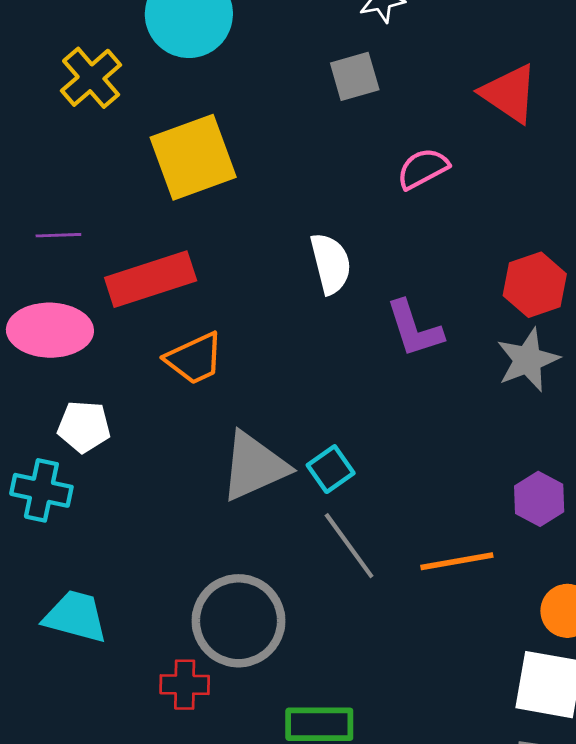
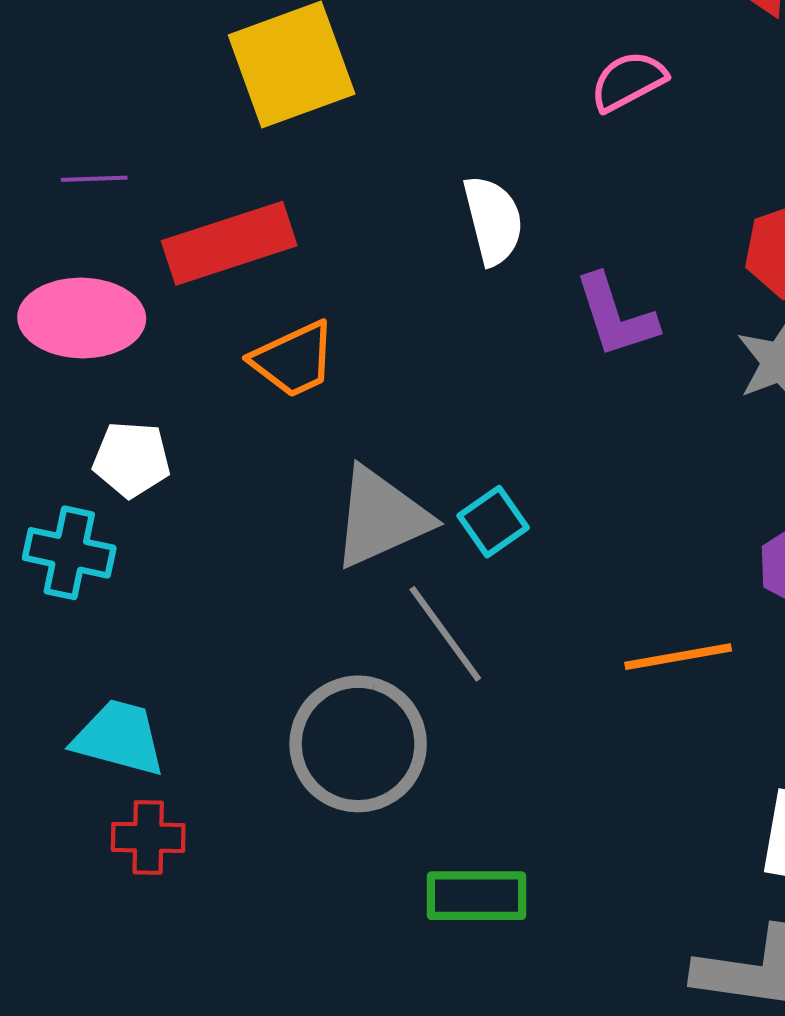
gray line: (349, 546) -> (445, 634), moved
red cross: (185, 685) -> (148, 837), moved

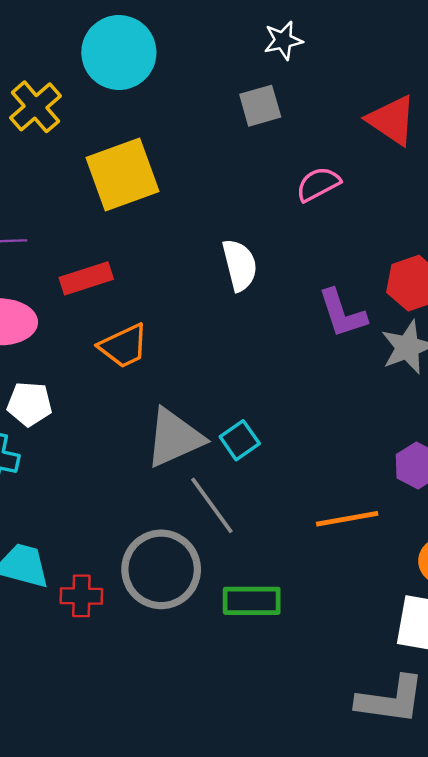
red rectangle: (229, 243) -> (86, 278), size x0.7
purple L-shape: (616, 316) -> (342, 313), moved
red cross: (148, 837) -> (81, 596), moved
green rectangle: (477, 896) -> (252, 601), moved

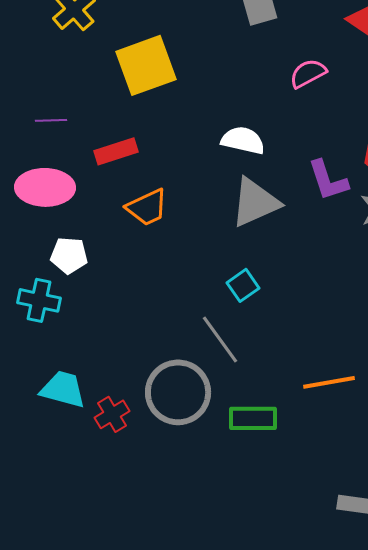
white semicircle: (240, 265) -> (243, 140), turned -63
gray triangle: (174, 438) -> (255, 202), moved
orange line: (347, 519) -> (329, 382), moved
red cross: (81, 596) -> (112, 414), turned -32

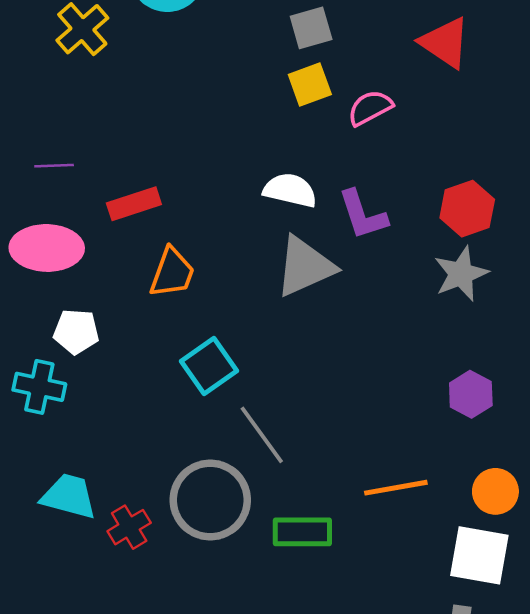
yellow square: (146, 65) -> (310, 84), moved, size x0.6
purple L-shape: (328, 180) -> (363, 215), moved
orange trapezoid: (147, 207) -> (172, 273), turned -45
cyan square: (243, 285) -> (209, 366), moved, size x1.4

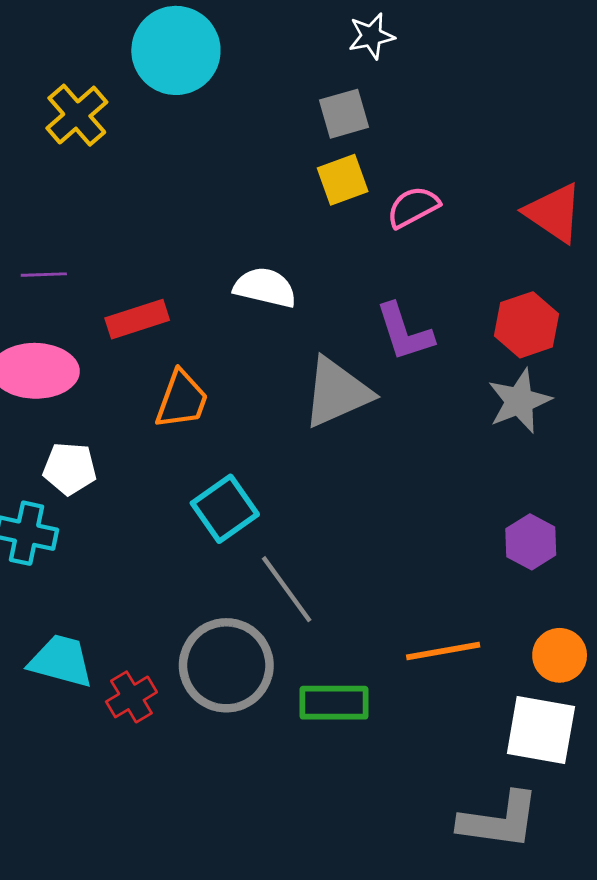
red triangle: (445, 43) -> (554, 213), moved
white semicircle: (290, 190) -> (265, 287), moved

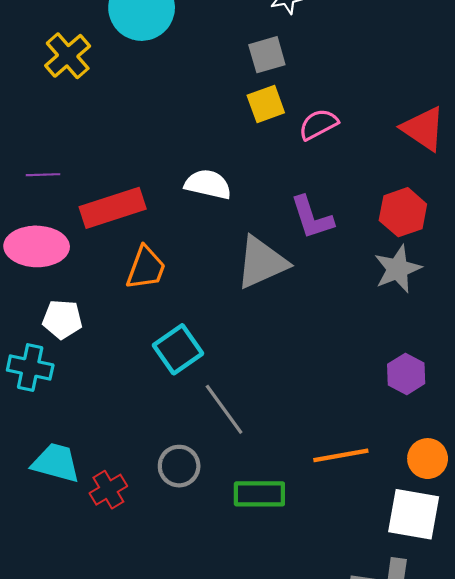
red rectangle: (137, 319) -> (113, 208), size x1.4
gray circle: (226, 665) -> (179, 466), size x0.6

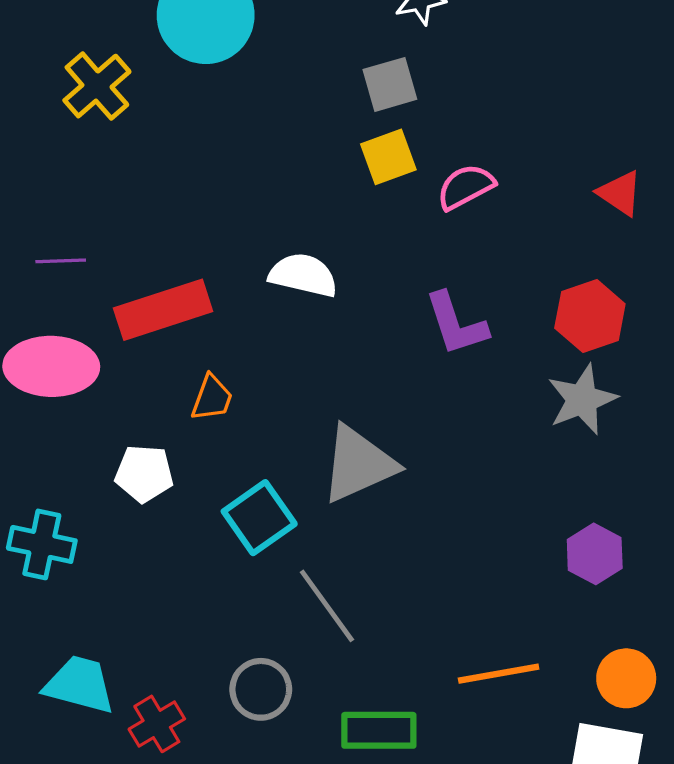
red triangle: (423, 129) -> (620, 193), size x0.7
gray triangle: (262, 263) -> (358, 464), moved
orange trapezoid: (146, 268) -> (212, 398), size x0.7
white pentagon: (62, 319) -> (144, 474), moved

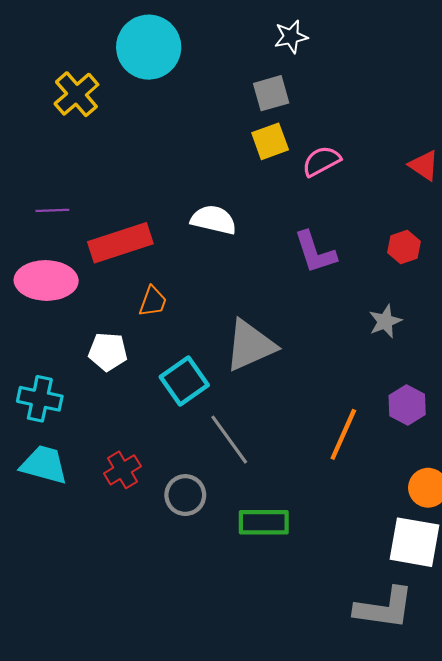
red hexagon: (590, 316) -> (404, 247), size x0.7
gray star: (582, 400) -> (385, 321), moved, size x0.7
orange line: (499, 674) -> (343, 434), moved, turned -56
cyan trapezoid: (80, 685) -> (44, 465), moved
red cross: (157, 724) -> (122, 470), moved

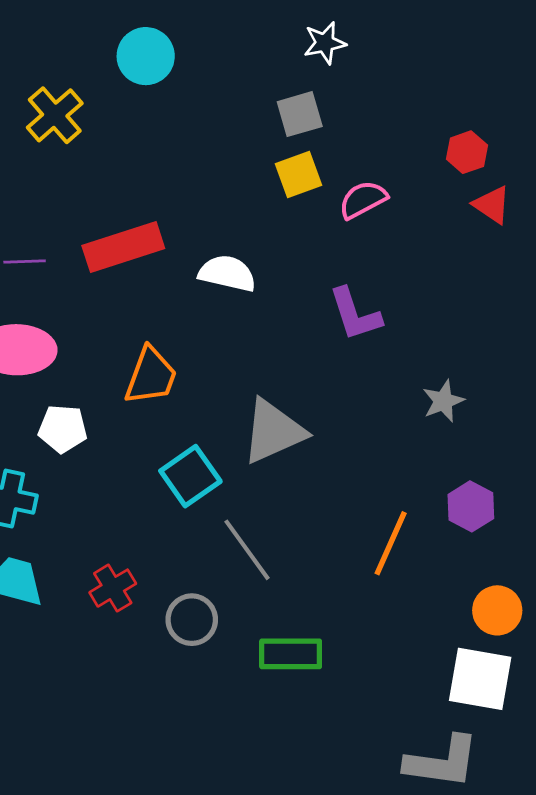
cyan circle: (149, 47) -> (146, 56), size x0.7
red rectangle: (120, 243) -> (123, 247), moved
red hexagon: (404, 247) -> (467, 152), moved
orange trapezoid: (153, 301) -> (151, 376), size x1.5
white pentagon: (108, 352) -> (63, 429), moved

